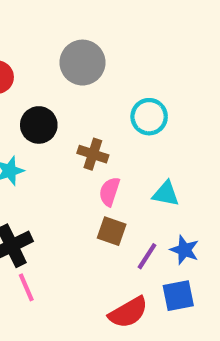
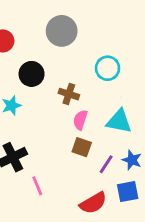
cyan triangle: (166, 194) -> (119, 121), size x1.4
pink line: (26, 287) -> (37, 186), moved

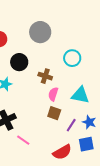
pink line: (37, 186) -> (23, 140), turned -32

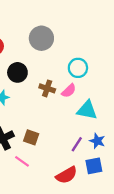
pink semicircle: (53, 94) -> (69, 91), moved, turned -152
brown square: (54, 113) -> (31, 137), moved

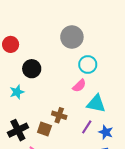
gray circle: (41, 38) -> (72, 37), moved
brown cross: (47, 88) -> (59, 115), moved
purple line: (77, 144) -> (87, 127), moved

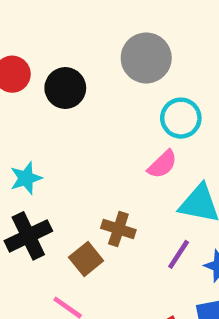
black circle: (32, 69) -> (65, 88), moved
brown square: (44, 129) -> (86, 259), turned 32
black cross: (18, 130) -> (28, 236), moved

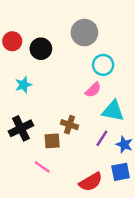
cyan star: (26, 178) -> (23, 85), moved
brown square: (86, 259) -> (52, 141), turned 35

